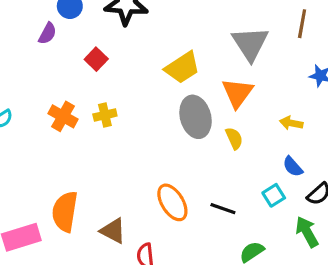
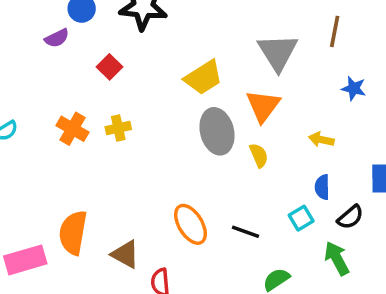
purple semicircle: (47, 33) -> (57, 38), turned 35
blue semicircle: (293, 167) -> (322, 187), turned 40

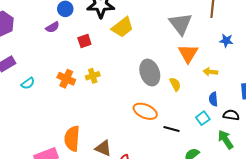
red square: (110, 67) -> (84, 41), turned 32
yellow trapezoid: (203, 77) -> (122, 27), moved
orange triangle: (263, 106) -> (188, 53), moved
black semicircle: (350, 217) -> (231, 115), turned -126
orange ellipse: (191, 224) -> (145, 111), moved, turned -30

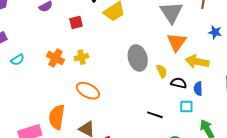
yellow arrow: (210, 72) -> (197, 62), size x1.6
orange ellipse: (145, 111) -> (88, 91), moved
black semicircle: (231, 115) -> (179, 83), moved
cyan square: (203, 118) -> (186, 107), turned 32

